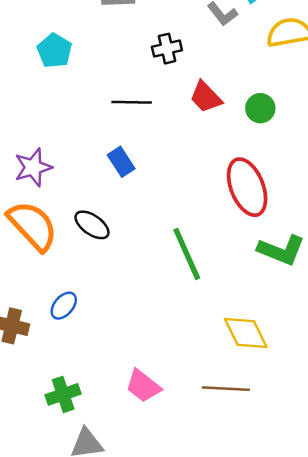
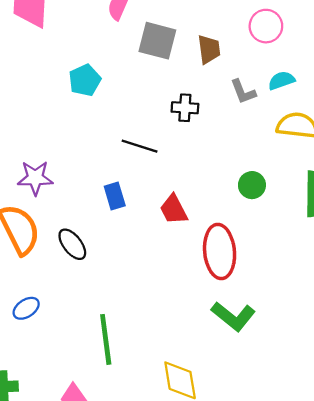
red trapezoid: (206, 97) -> (174, 210), moved
green line: (187, 254) -> (106, 339), moved

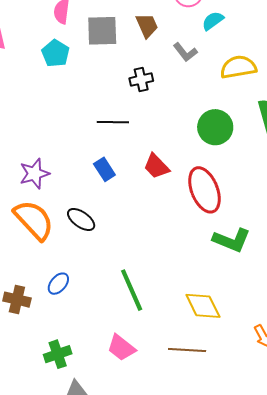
cyan pentagon: (85, 80) -> (56, 53), moved
cyan semicircle: (281, 81) -> (213, 21), moved
green circle: (252, 185) -> (215, 127), size x1.5

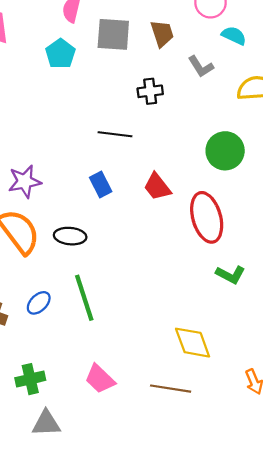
cyan semicircle: (213, 21) -> (234, 36), turned 55
black ellipse: (81, 219) -> (70, 236), turned -36
green L-shape: (232, 240) -> (230, 275), size x0.7
green line: (132, 290) -> (84, 298), moved

